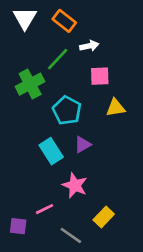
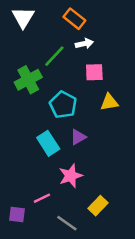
orange rectangle: (64, 21) -> (74, 19), moved
pink star: (75, 185) -> (71, 176), turned 30

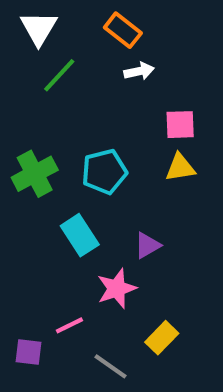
green line: (54, 56) -> (59, 75), moved
pink square: (94, 72) -> (180, 125), moved
green cross: (28, 80) -> (35, 174), moved
cyan pentagon: (63, 105) -> (104, 172), turned 30
purple triangle: (78, 137) -> (147, 245), moved

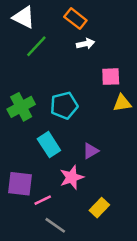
white triangle: (39, 28) -> (24, 17), turned -35
yellow triangle: (180, 168) -> (122, 103), moved
purple square: (28, 352) -> (20, 184), moved, size x1.5
gray line: (110, 366) -> (55, 225), moved

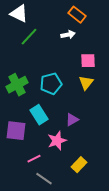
orange rectangle: (75, 19) -> (77, 15), moved
yellow triangle: (122, 103) -> (86, 83), moved, turned -42
purple square: (20, 184) -> (16, 131), moved

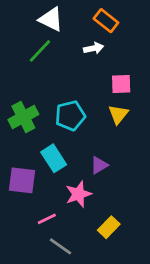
white triangle: (19, 14) -> (51, 19), moved

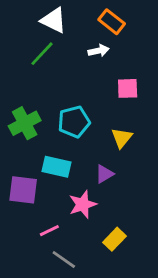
yellow triangle: (118, 114) -> (122, 138), moved
cyan rectangle: (54, 158) -> (57, 167), turned -44

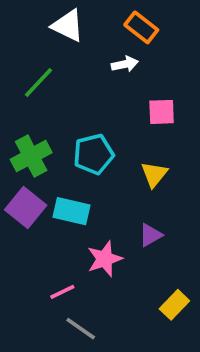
green line: (42, 54) -> (38, 83), moved
purple triangle: (104, 174) -> (151, 235), moved
purple square: (23, 190) -> (26, 207), moved, turned 32
yellow rectangle: (115, 239) -> (174, 305), moved

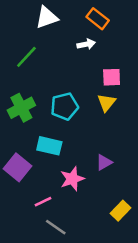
white triangle: (68, 26) -> (47, 17), turned -45
yellow triangle: (154, 174) -> (106, 103), moved
purple square: (26, 207) -> (18, 167), moved

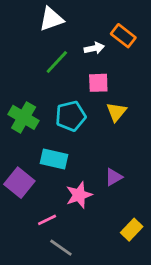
orange rectangle: (98, 19) -> (123, 36), moved
green line: (26, 57) -> (57, 62), moved
pink square: (112, 77) -> (98, 83), moved
green cross: (21, 108) -> (24, 117), turned -32

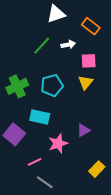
white triangle: (51, 19) -> (56, 14), moved
white arrow: (94, 48) -> (68, 45), moved
pink square: (98, 83) -> (89, 61), moved
green cross: (24, 117) -> (17, 86), turned 35

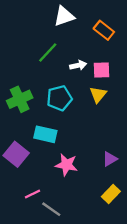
white arrow: (68, 45) -> (78, 65), moved
purple triangle: (84, 130) -> (110, 159), moved
pink star: (58, 144) -> (66, 165), turned 30
pink line: (35, 162) -> (33, 194), moved

